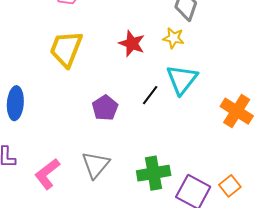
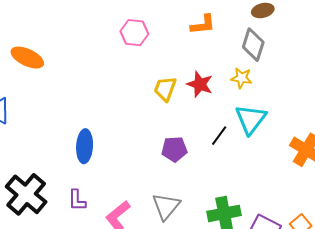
yellow trapezoid: (66, 49) -> (165, 89), moved, size x0.7
purple pentagon: (105, 108) -> (174, 149), turned 30

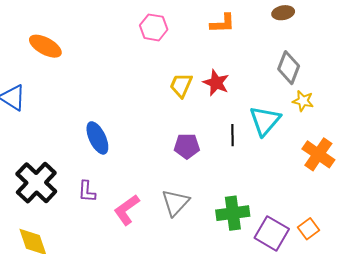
gray diamond: (253, 45) -> (289, 68), moved
yellow star: (241, 78) -> (303, 101), moved
black line: (219, 136) -> (232, 135), turned -40
blue ellipse: (85, 146) -> (97, 138), turned -32

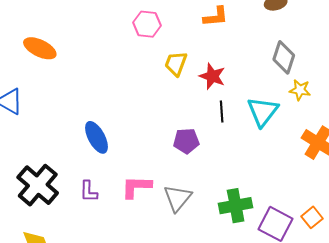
yellow trapezoid: (181, 85) -> (176, 64), moved
black line: (232, 135) -> (222, 111), moved
pink L-shape: (127, 210) -> (136, 187), moved, turned 40

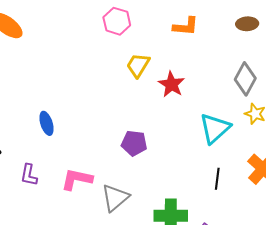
black line: (222, 111) -> (217, 179), moved
blue ellipse: (96, 137) -> (46, 123), size x0.7

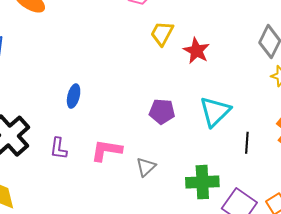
blue ellipse: (46, 123) -> (74, 96), turned 35
cyan triangle: (215, 128) -> (215, 111), moved
gray triangle: (115, 198) -> (146, 167), size x0.7

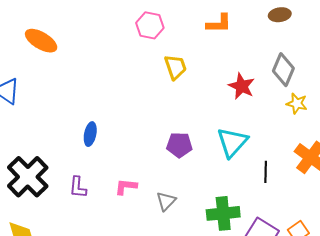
yellow trapezoid: (162, 33) -> (175, 67), turned 136
red star: (196, 51) -> (242, 86), moved
pink L-shape: (106, 150) -> (126, 187), size x0.7

